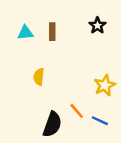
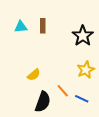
black star: (97, 25) -> (83, 36), moved, size x1.5
yellow semicircle: (39, 77) -> (34, 75), moved, turned -136

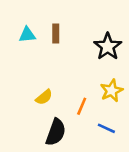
orange line: (63, 91) -> (82, 106), moved, turned 64

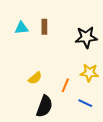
black star: (108, 47) -> (86, 37), turned 30
yellow star: (112, 91) -> (89, 73), turned 30

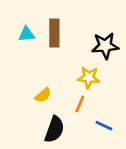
brown rectangle: (44, 27) -> (54, 33), size x1.5
yellow star: (89, 73) -> (89, 77), moved

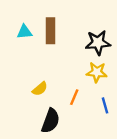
yellow star: (89, 77) -> (97, 72), moved
blue line: (104, 126) -> (105, 105), moved, turned 49

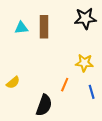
black star: (98, 43) -> (85, 18), moved
yellow semicircle: (40, 89) -> (13, 82), moved

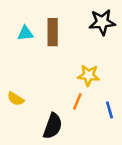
yellow star: (84, 63) -> (89, 75), moved
yellow semicircle: (13, 82) -> (16, 99), turned 72

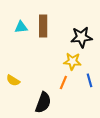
black star: (102, 22) -> (81, 37), moved
blue line: (110, 110) -> (89, 80), moved

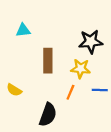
brown rectangle: (43, 26) -> (48, 61), moved
blue line: (89, 80) -> (100, 90), turned -72

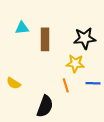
brown rectangle: (48, 61) -> (45, 39), moved
orange line: (70, 92) -> (66, 85), turned -40

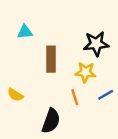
brown rectangle: (45, 39) -> (51, 59), moved
blue line: (93, 83) -> (106, 95), turned -32

